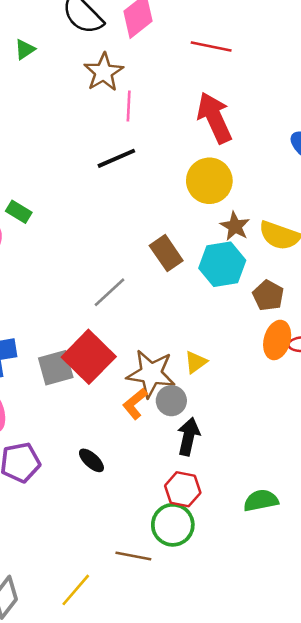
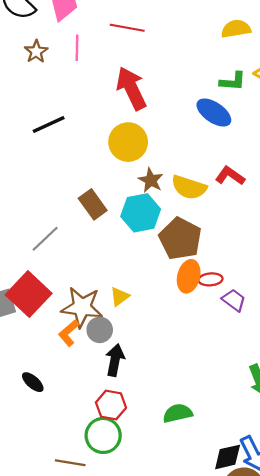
brown star: (104, 72) -> (36, 52), size x0.7
pink line: (129, 106) -> (77, 48), moved
brown pentagon: (268, 295) -> (180, 239), size x1.6

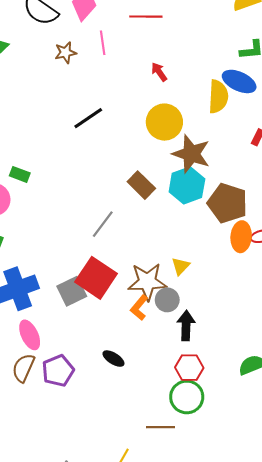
brown star: (36, 52) -> (65, 53), turned 30
red arrow: (131, 88) -> (159, 72), size x0.5
brown star: (151, 180) -> (191, 154), size x1.6
yellow semicircle: (189, 187) -> (218, 97), moved, turned -96

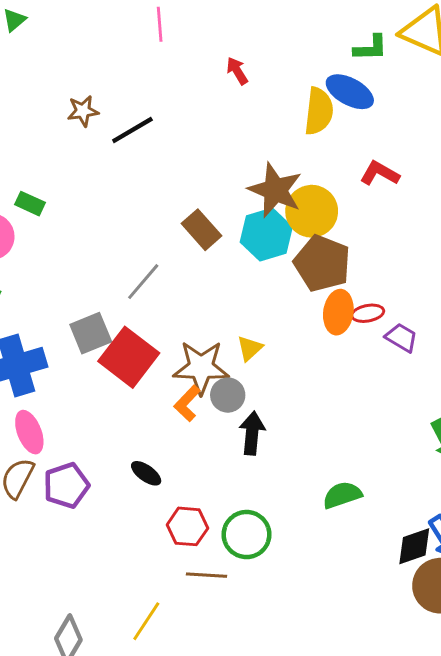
brown star: (65, 53) -> (83, 111), moved
yellow circle: (164, 122) -> (312, 211), moved
gray square: (72, 291) -> (91, 333), moved
red hexagon: (189, 368) -> (187, 526), moved

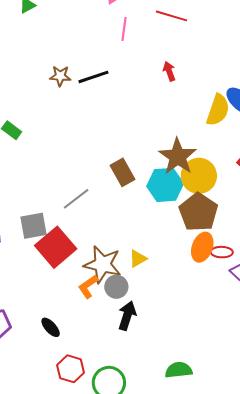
black line: (132, 130) -> (93, 77), moved

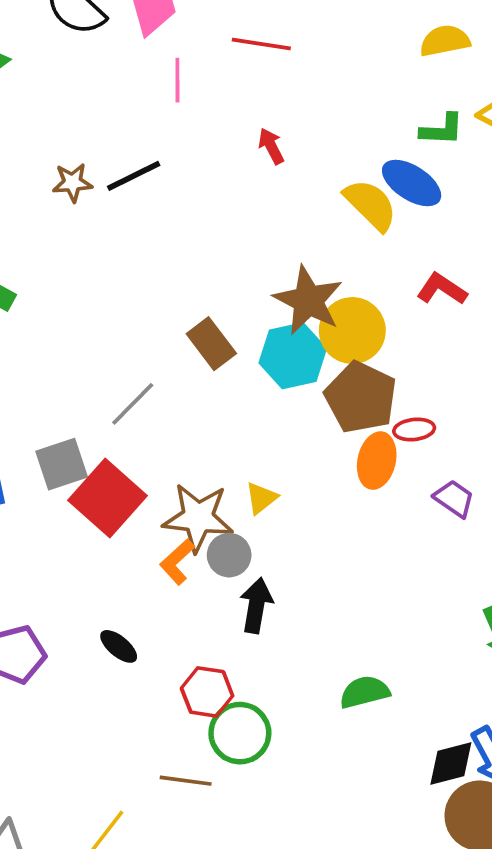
yellow semicircle: (218, 110) -> (371, 205), turned -56
red ellipse: (222, 252) -> (414, 430), moved
red hexagon: (71, 369) -> (207, 692), moved

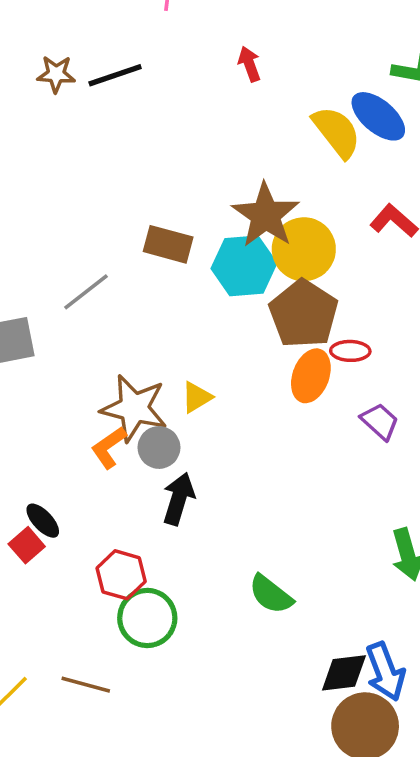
brown rectangle: (211, 344) -> (168, 244), turned -45
red square: (108, 498) -> (27, 545), moved, size x0.5
green semicircle: (365, 692) -> (271, 594), turned -135
brown line: (186, 781) -> (86, 685), moved

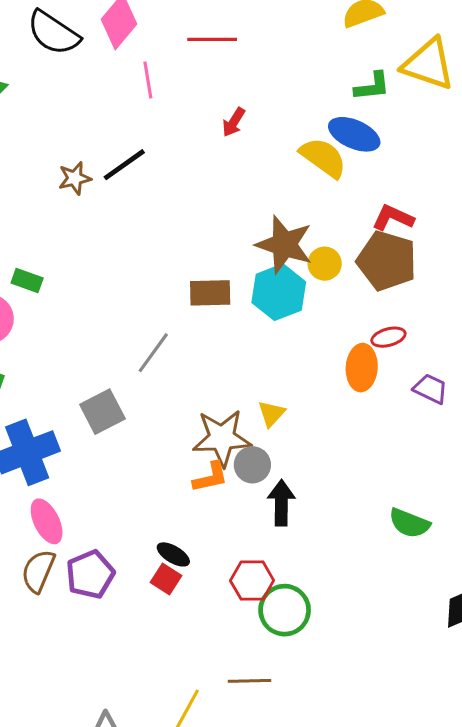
red arrow: (249, 64) -> (234, 122), turned -112
yellow circle: (304, 249) -> (325, 264), size x0.6
brown pentagon: (304, 314) -> (387, 261), moved
orange L-shape: (109, 447) -> (210, 477), turned -141
green semicircle: (271, 594) -> (409, 523), moved

